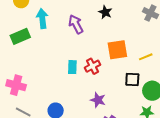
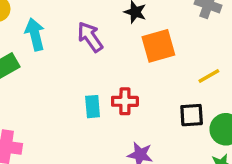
orange square: (117, 50) -> (158, 46), moved
red cross: (92, 66) -> (125, 101), turned 35

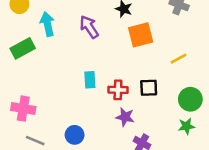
red cross: (125, 101) -> (118, 90), moved
black square: (192, 115) -> (149, 88), moved

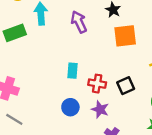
black square: (149, 88) -> (126, 86), turned -30
blue circle: (75, 135) -> (70, 107), moved

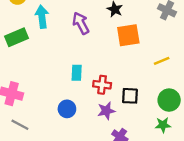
black square: (126, 86) -> (130, 96), moved, turned 30
blue circle: (70, 107) -> (67, 109), moved
purple star: (100, 109) -> (106, 111), turned -30

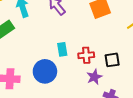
blue circle: (67, 109) -> (45, 71), moved, size x1.5

